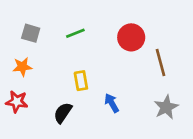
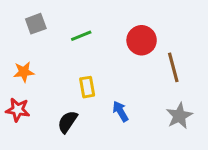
gray square: (31, 33) -> (36, 24), moved, turned -36

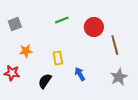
gray square: (36, 24) -> (15, 24), moved
green line: (81, 36) -> (62, 20), moved
orange star: (24, 72) -> (26, 51), moved

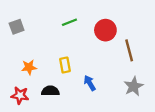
orange star: (26, 51) -> (29, 67), moved
red star: (12, 73) -> (20, 95), moved
black semicircle: (45, 81) -> (50, 91), turned 56

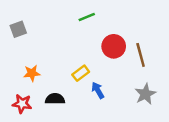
green line: (69, 22) -> (87, 17), moved
red circle: (105, 30) -> (114, 46), moved
yellow rectangle: (65, 65) -> (81, 73), moved, turned 63

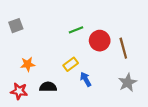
green line: (87, 17) -> (76, 30), moved

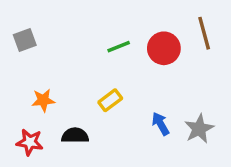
red circle: (100, 41) -> (164, 48), moved
brown line: (123, 48) -> (204, 33), moved
blue arrow: (86, 79) -> (161, 124), moved

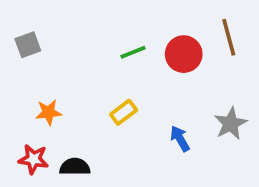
gray star: (199, 129) -> (231, 124), moved
black semicircle: (75, 135) -> (75, 167), moved

